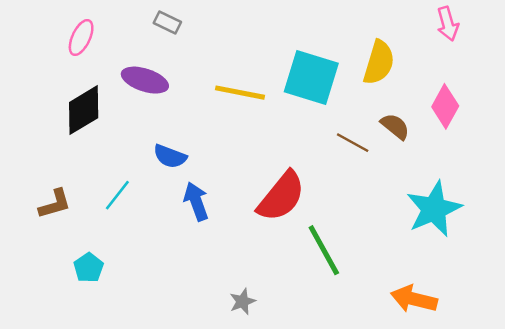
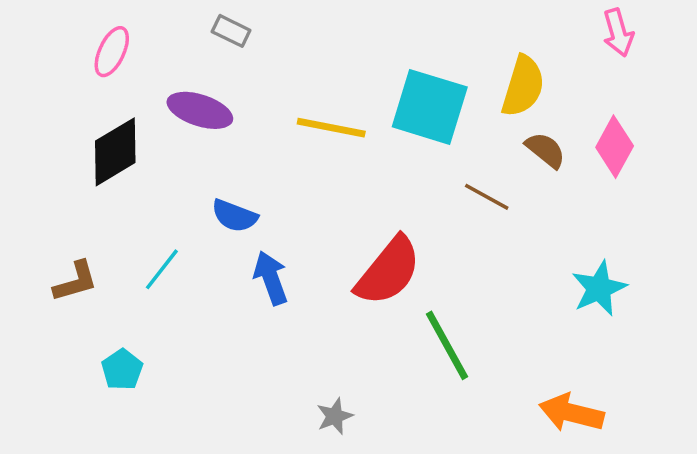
brown semicircle: (395, 126) -> (545, 150), moved
cyan star: (434, 209) -> (599, 288), size x0.7

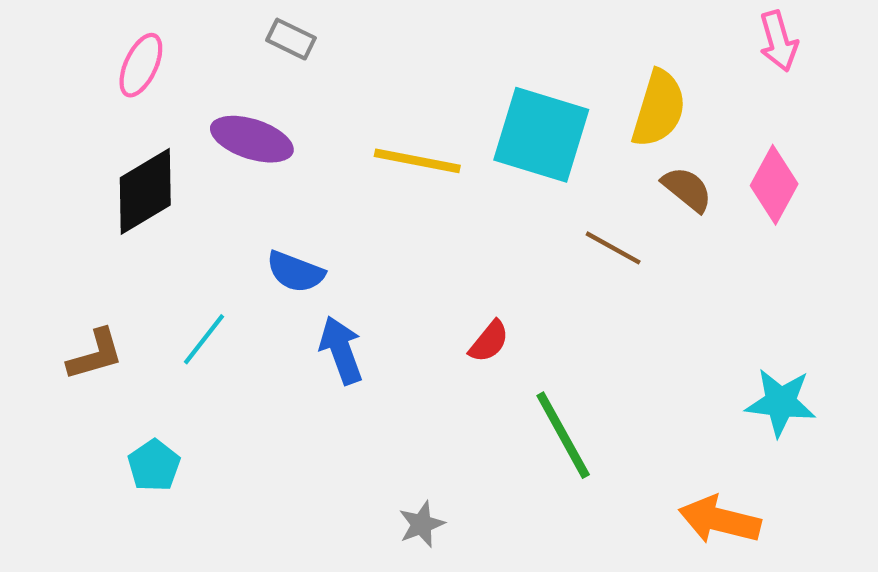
red semicircle: (388, 271) -> (489, 341), size x0.5
cyan star: (599, 288) -> (781, 402), moved, turned 30

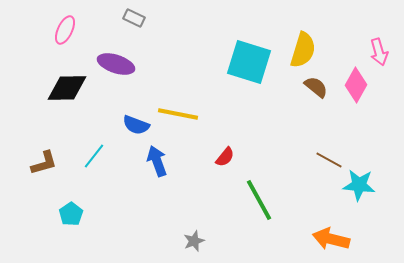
pink arrow: (778, 41) -> (379, 52), moved
yellow line: (417, 161) -> (178, 114), moved
black diamond: (145, 191) -> (67, 88), turned 30
brown line: (613, 248) -> (329, 160), moved

